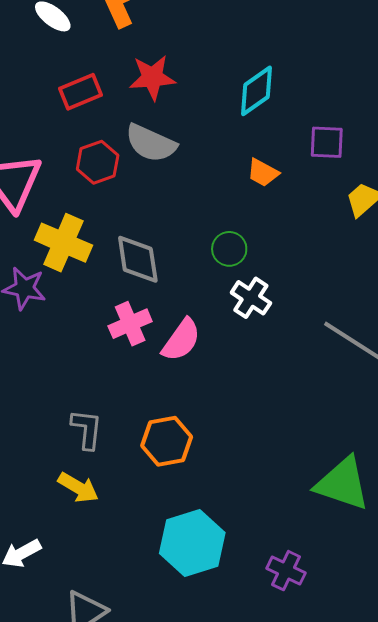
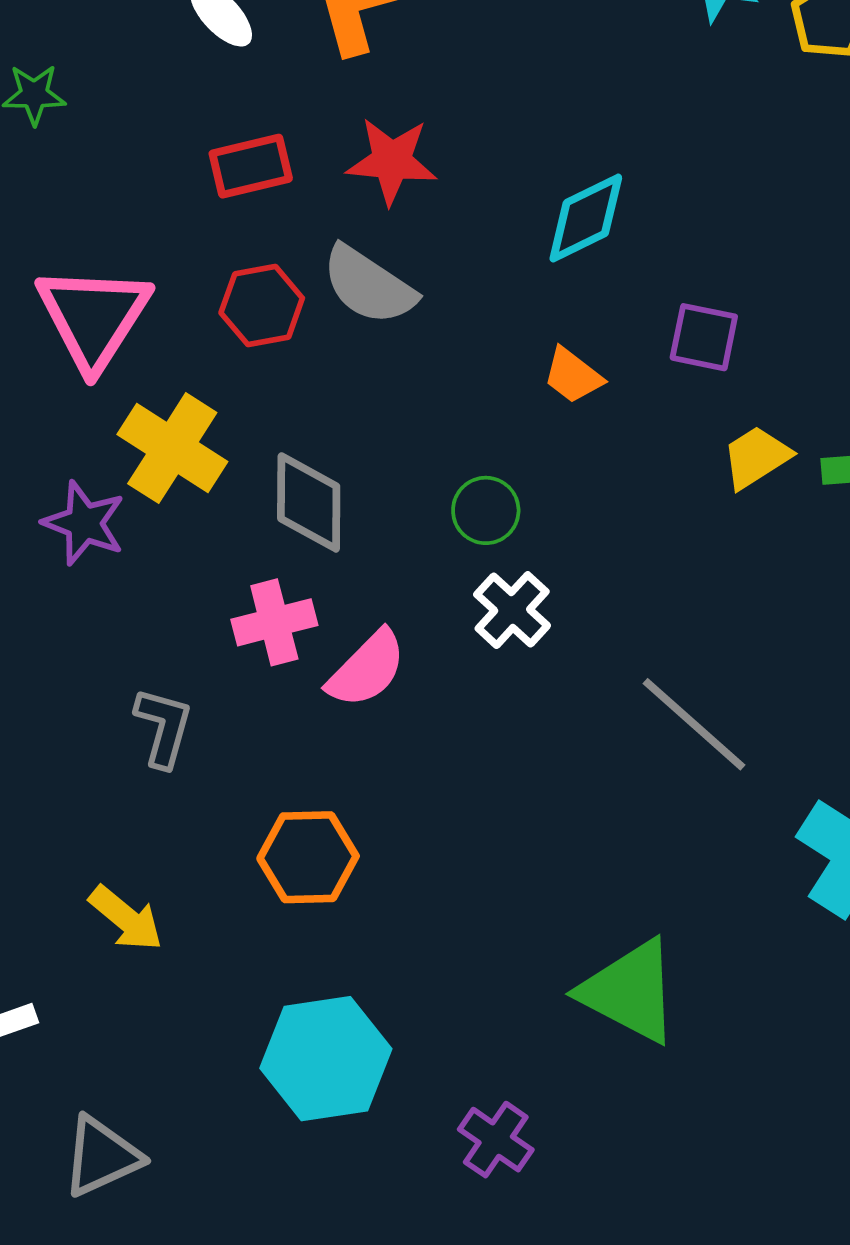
gray L-shape: (87, 429) -> (164, 727), moved

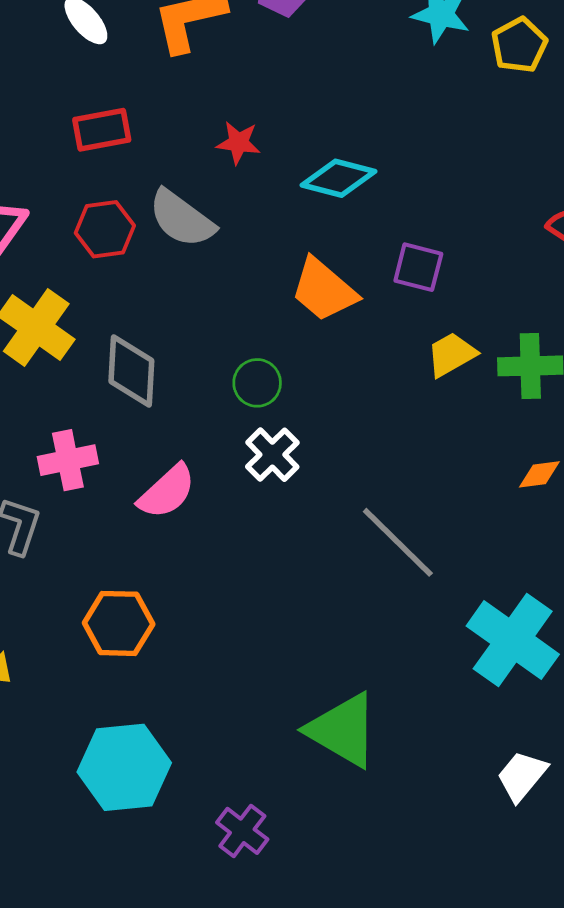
red star: (392, 161) -> (238, 143), moved, size x0.7
cyan diamond: (586, 218) -> (338, 178), turned 38
orange trapezoid: (573, 376) -> (324, 290), size x1.6
pink cross: (274, 622) -> (68, 460), moved

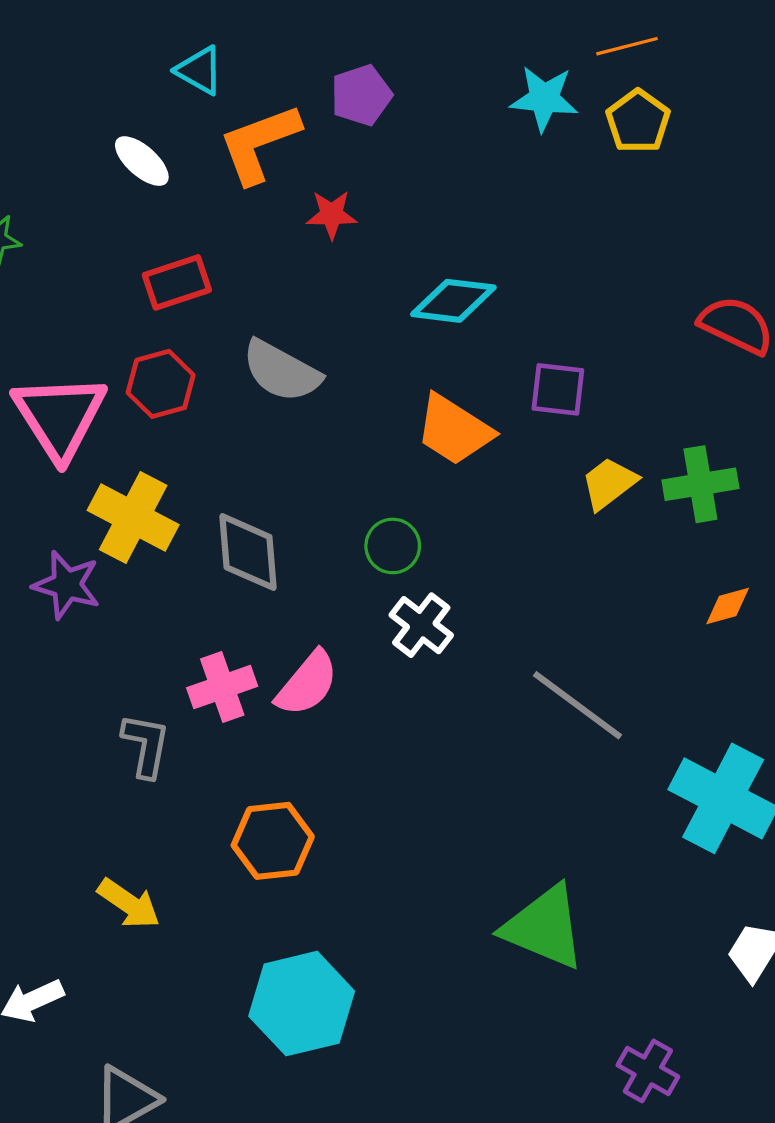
red star: (238, 143) -> (332, 215), moved
red hexagon: (105, 229) -> (161, 384), moved
pink cross: (68, 460) -> (222, 687), moved
purple cross: (242, 831) -> (648, 1071), moved

